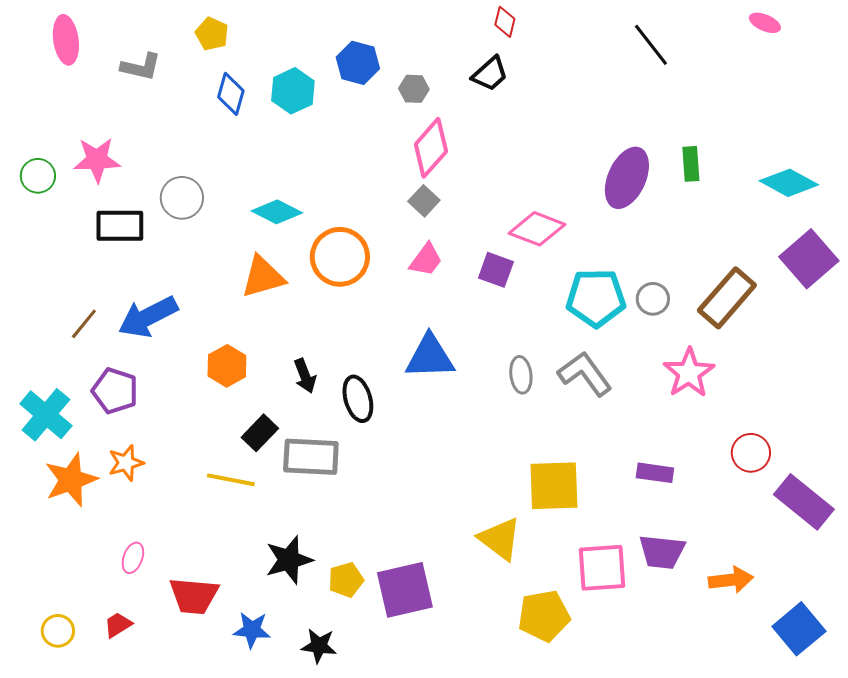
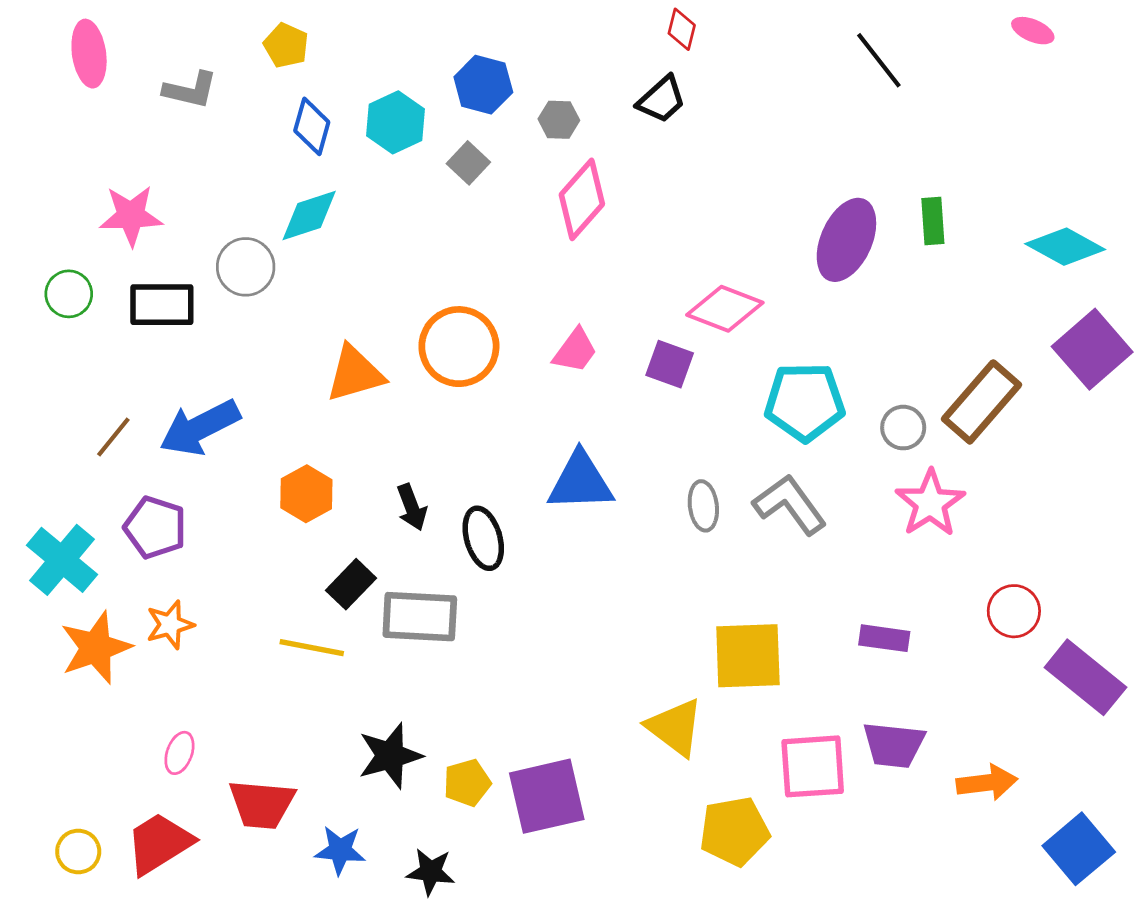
green circle: (38, 176) -> (69, 294), moved
gray square: (424, 201) -> (468, 163), moved
cyan diamond: (277, 212) -> (309, 216), moved, turned -45
gray circle: (653, 299) -> (903, 428), moved
red trapezoid: (118, 625) -> (159, 843), size x1.8

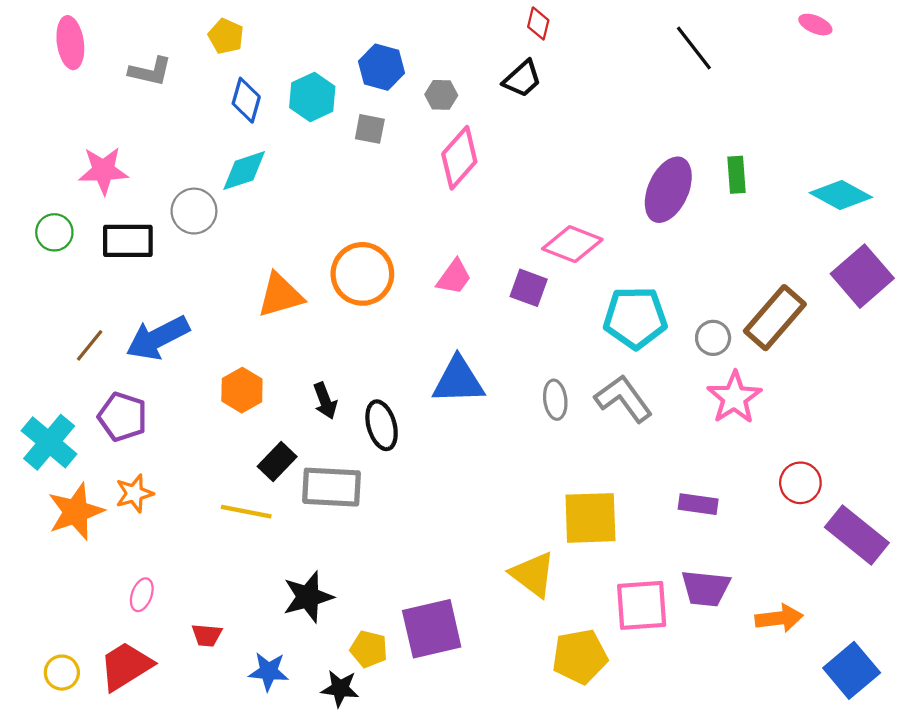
gray square: (468, 163) -> (370, 129), turned -32
yellow pentagon: (467, 783) -> (369, 649), moved, turned 30
red trapezoid: (262, 804) -> (207, 635), size x0.6

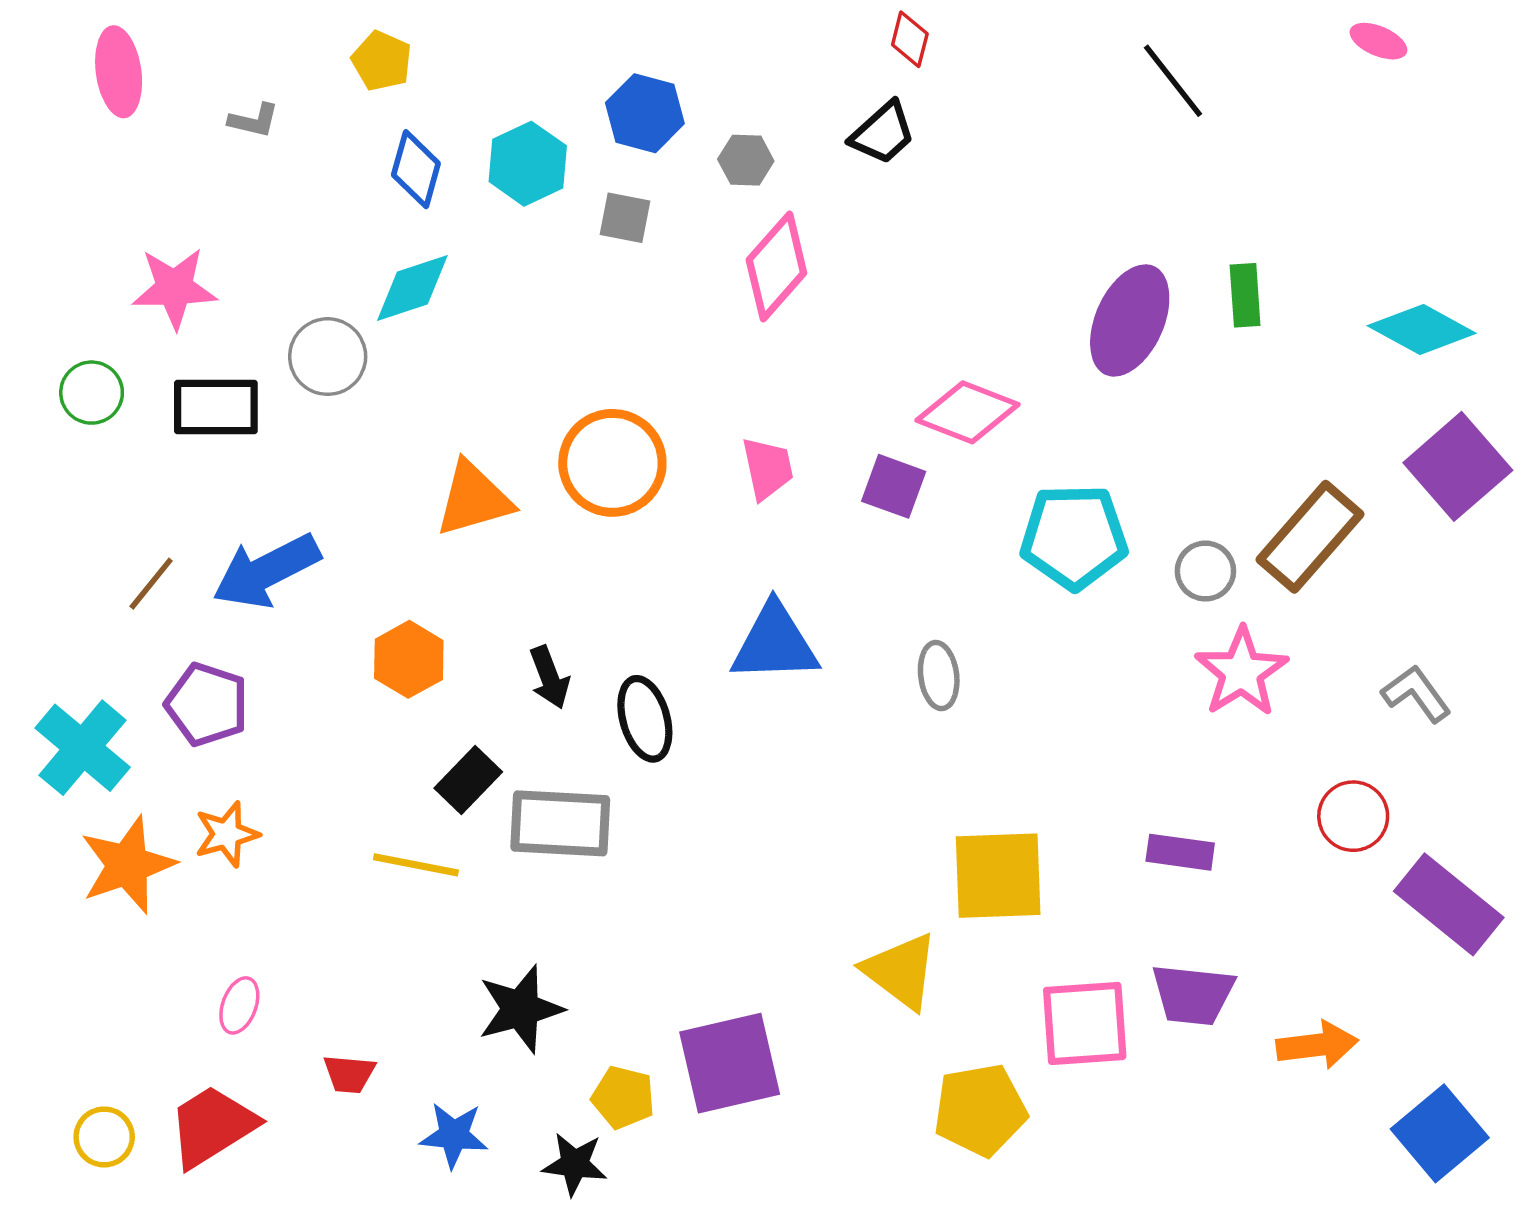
gray L-shape: (150, 71) -> (254, 120), size x0.7
pink trapezoid: (454, 277) -> (767, 468), turned -48
gray L-shape: (623, 399) -> (1416, 694), moved, size x0.7

